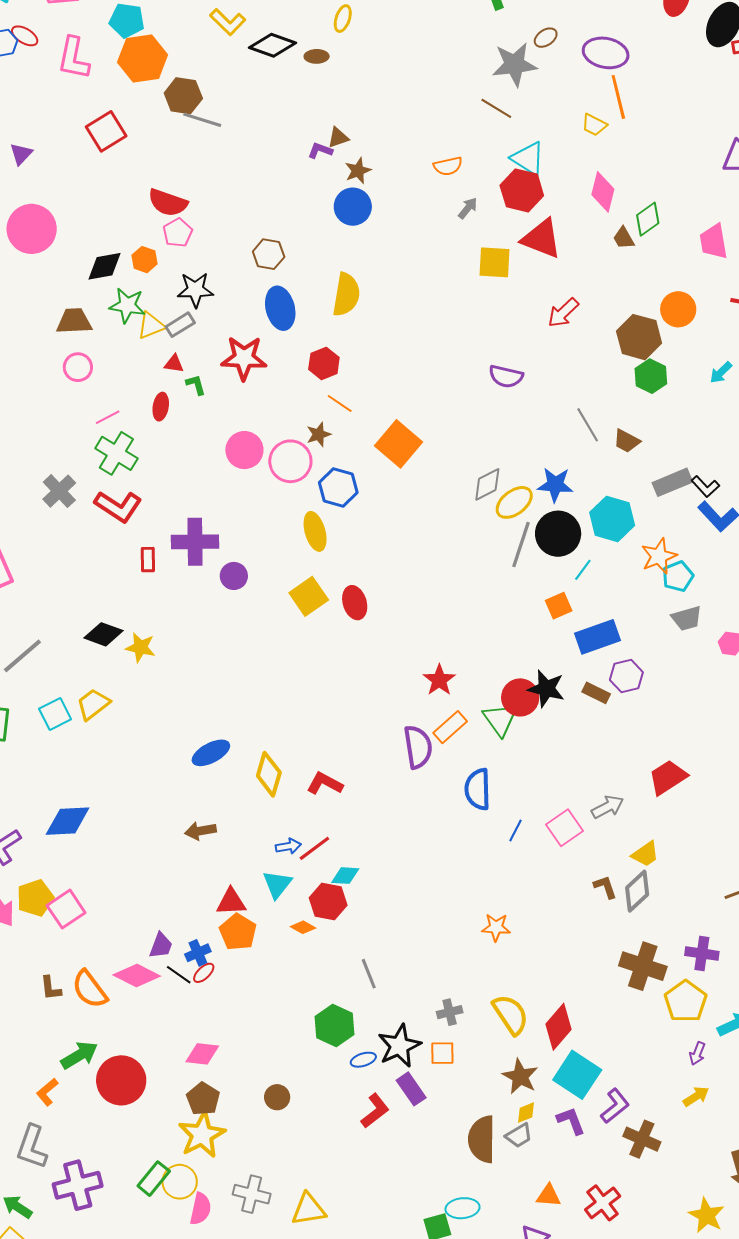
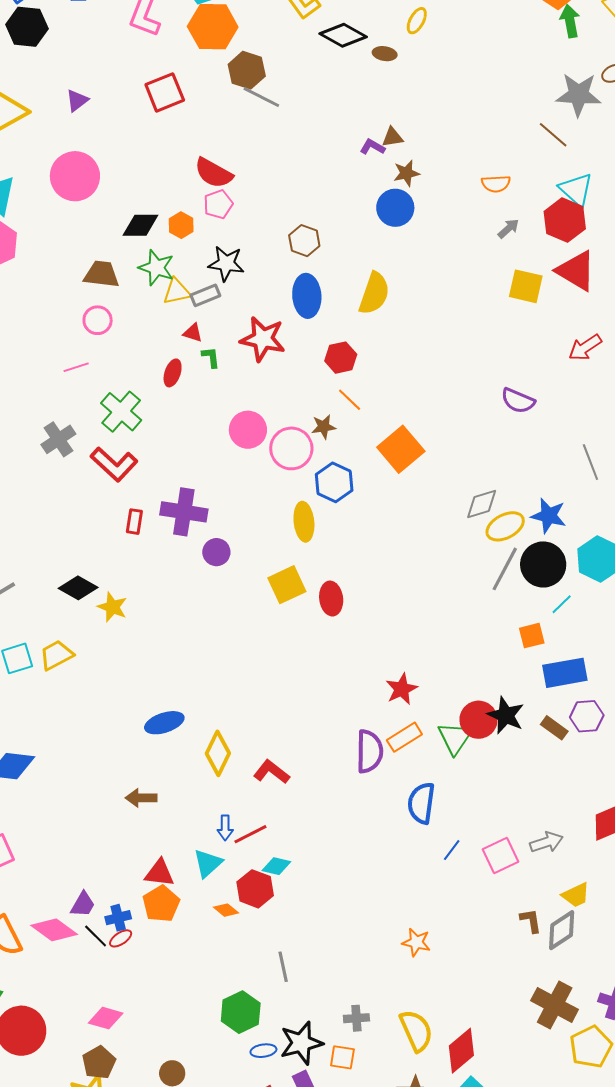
pink line: (108, 417) -> (76, 367), moved
blue arrow: (288, 846) -> (225, 828), turned 90

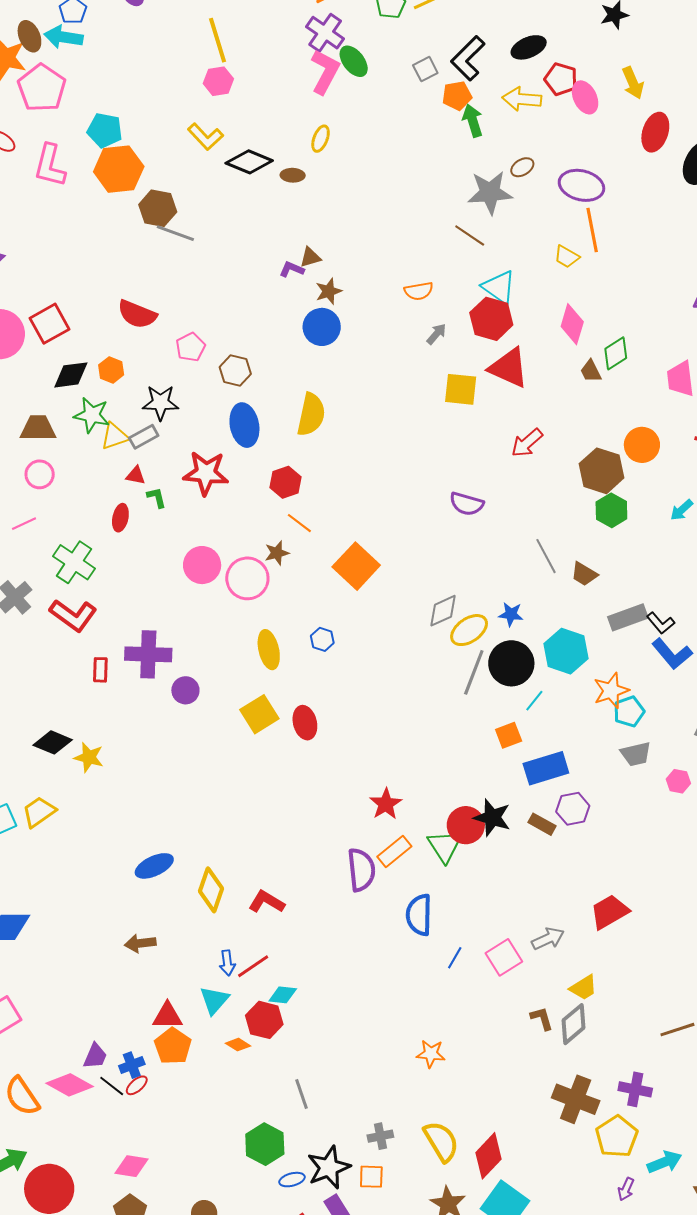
red square: (165, 92) -> (49, 324), moved
pink pentagon: (218, 204) -> (190, 347), moved
blue hexagon: (334, 482) -> (322, 639), moved, size x0.6
blue star: (549, 516) -> (511, 614), size x0.7

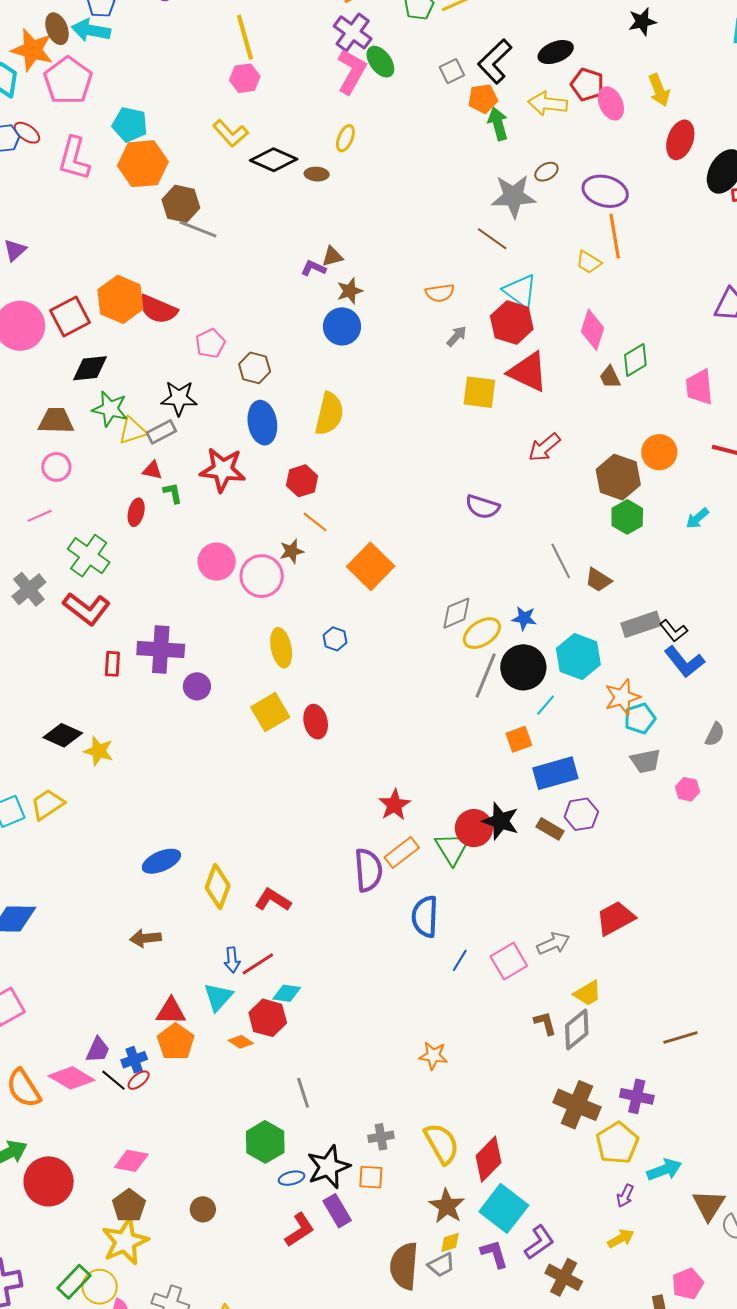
orange hexagon: (111, 370) -> (120, 299), moved, size x1.8

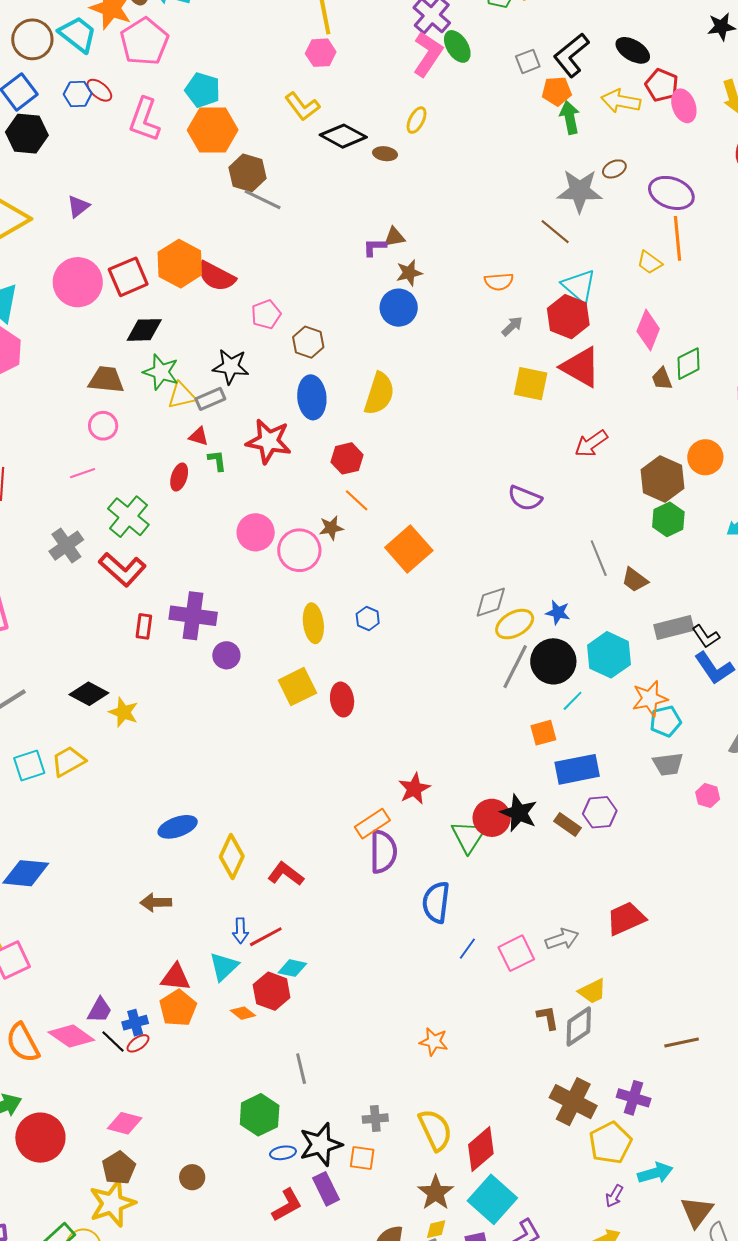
black ellipse: (556, 52) -> (633, 50), turned 48
purple L-shape: (313, 268) -> (375, 247), turned -30
orange rectangle: (402, 853) -> (372, 824), moved

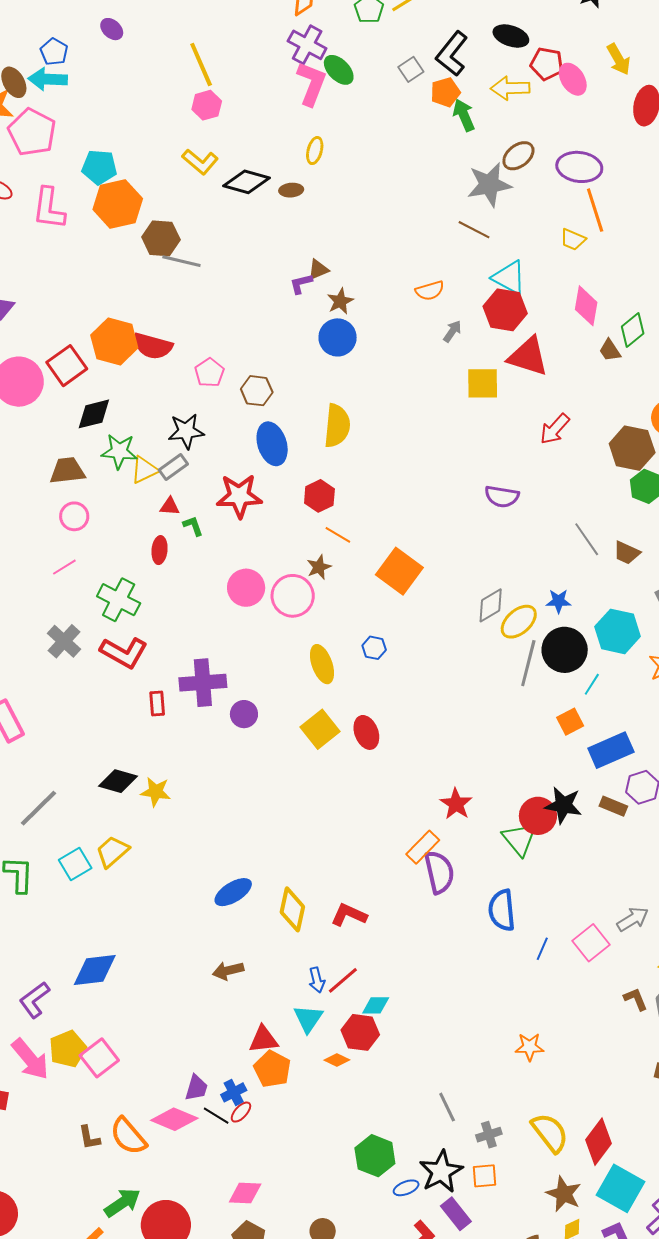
brown ellipse: (614, 169) -> (518, 156), size x1.4
gray line: (301, 1069) -> (447, 1107), moved

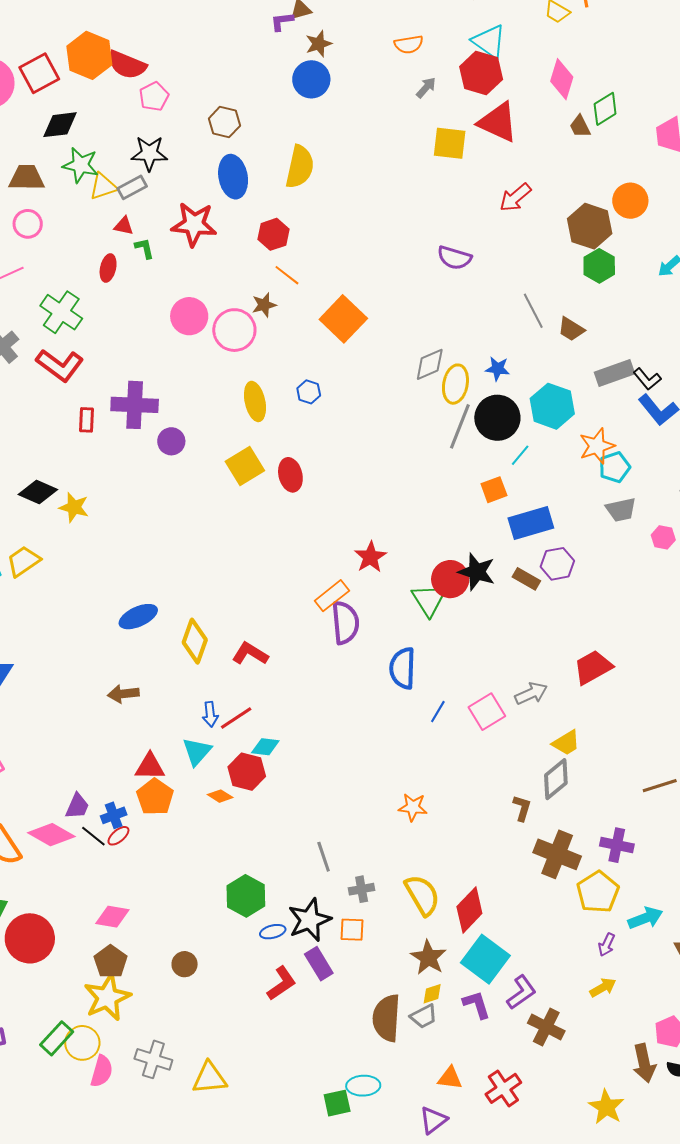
pink pentagon: (209, 373) -> (154, 97), moved
yellow ellipse: (519, 622) -> (455, 384), turned -45
brown L-shape: (636, 999) -> (522, 808), moved, turned 32

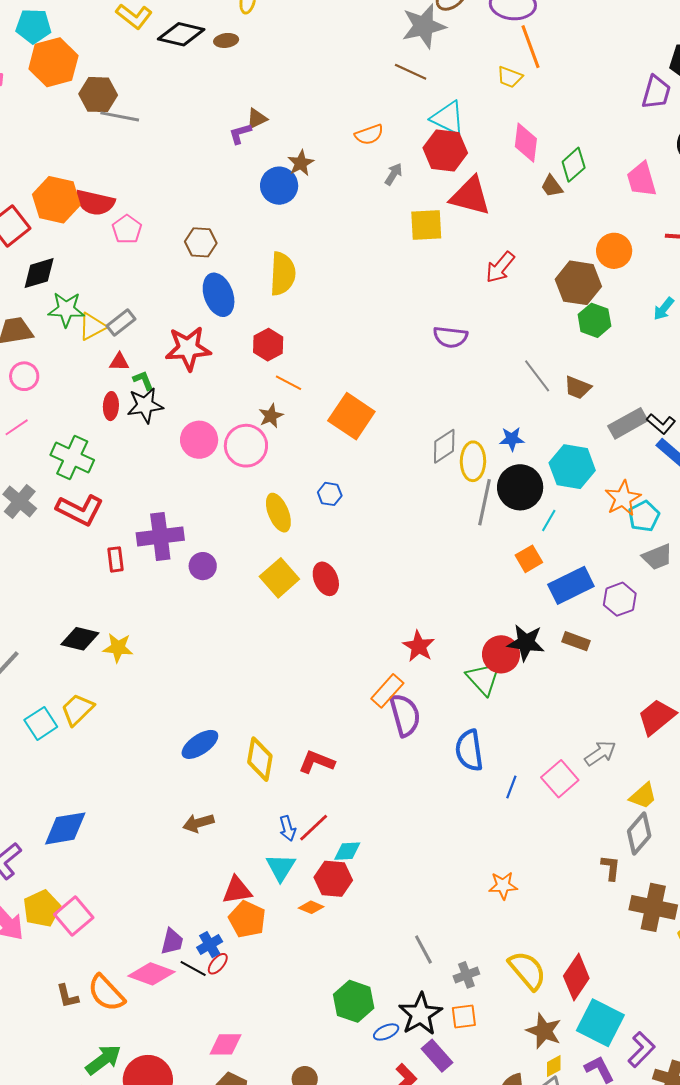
brown star: (319, 44) -> (301, 163), moved
black star: (149, 153) -> (145, 405), moved
purple hexagon: (557, 564) -> (620, 599), moved

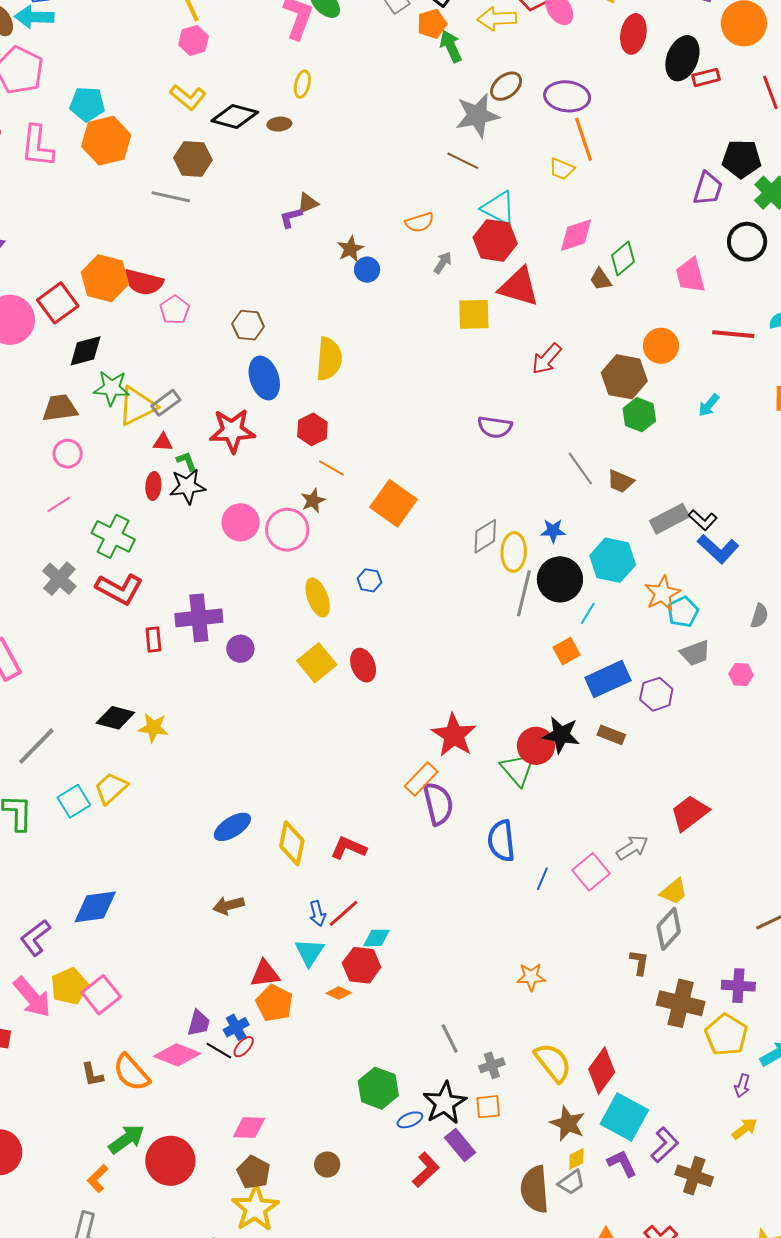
brown hexagon: (98, 95) -> (193, 159), moved
pink diamond: (526, 143) -> (576, 235), turned 63
blue circle: (279, 186) -> (367, 270), moved, size x0.7
yellow triangle: (92, 327) -> (137, 406), size x1.4
red star: (419, 646) -> (454, 735), size x1.4

